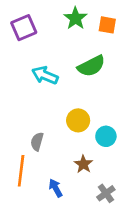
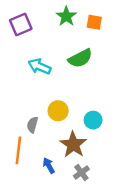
yellow circle: (78, 120) -> (58, 111), moved
brown star: (83, 164) -> (73, 145), size x1.6
gray cross: (106, 193) -> (81, 173), moved

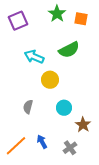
yellow circle: (58, 111) -> (50, 80), moved
cyan circle: (93, 120) -> (64, 108), moved
brown star: (73, 145) -> (83, 125), moved, size x0.7
orange line: (18, 150) -> (16, 146), moved, turned 40

